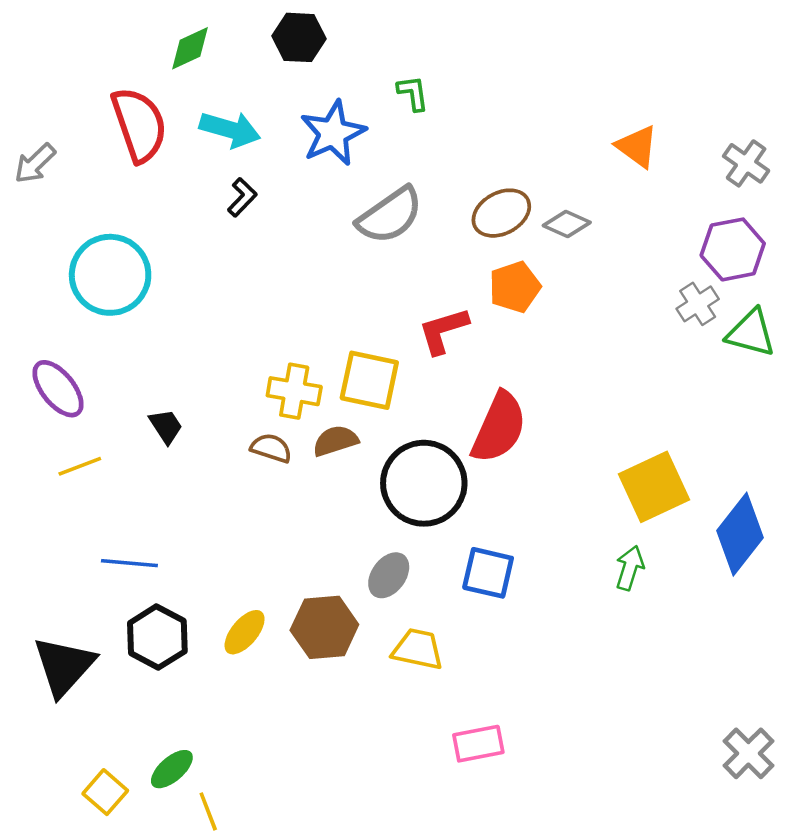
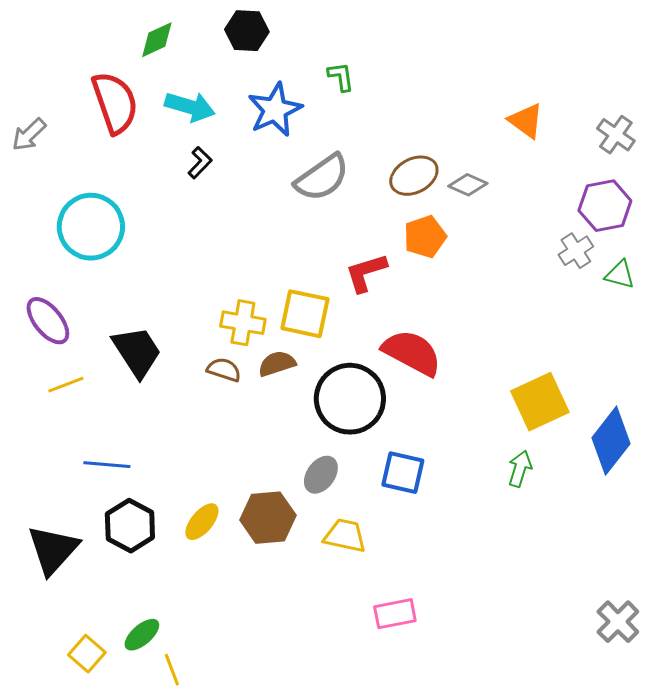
green triangle: (751, 333) -> (620, 275), size x0.7
black trapezoid: (166, 426) -> (137, 352), size x1.8
red semicircle: (499, 427) -> (412, 353), turned -86

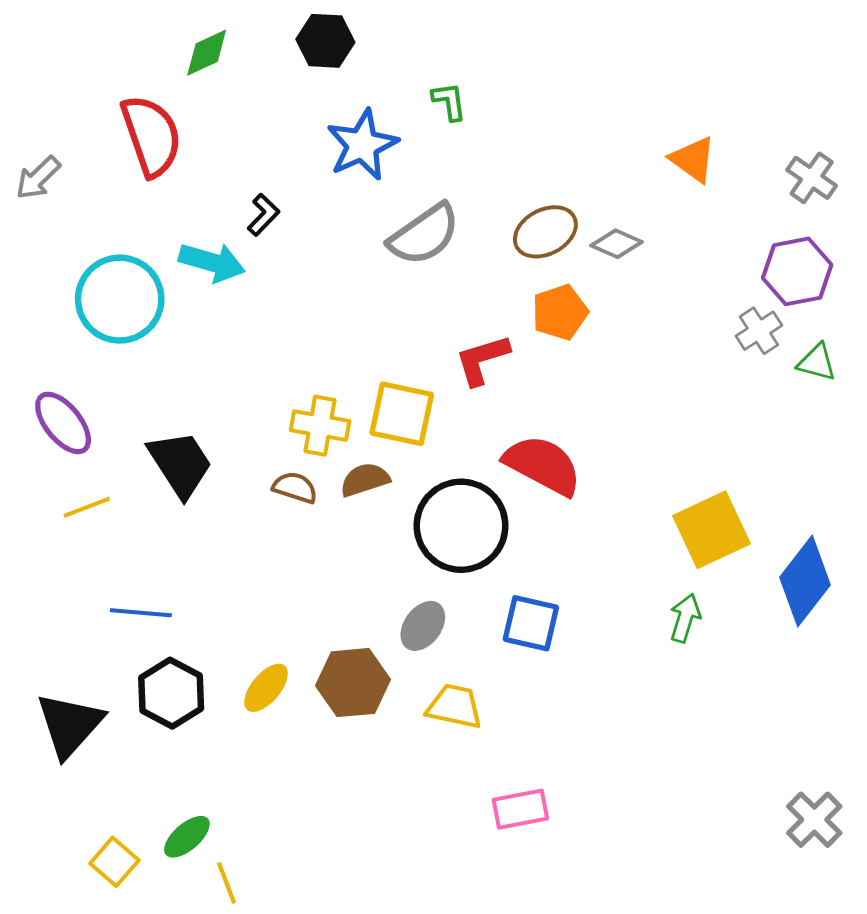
cyan arrow: (190, 107) -> (212, 262), moved

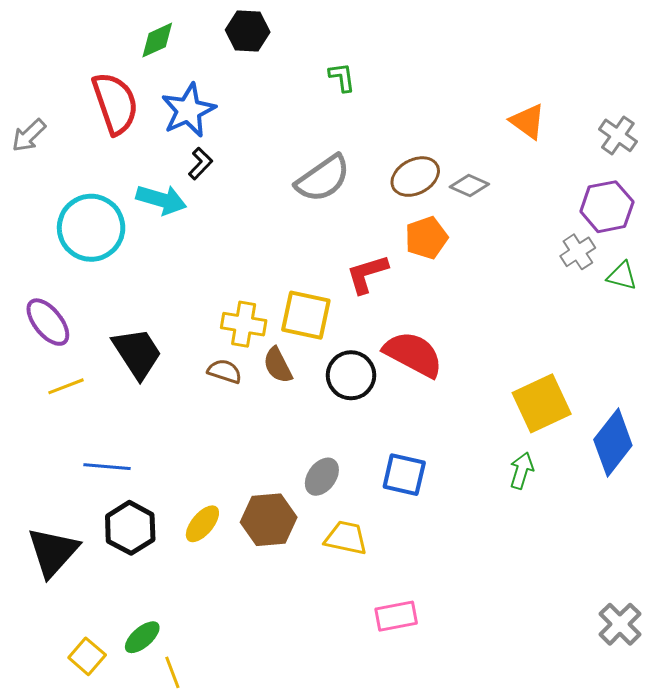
blue star: (362, 145) -> (188, 110), moved
brown semicircle: (365, 480) -> (278, 365), turned -99
black circle: (461, 526) -> (351, 375), moved, size x0.7

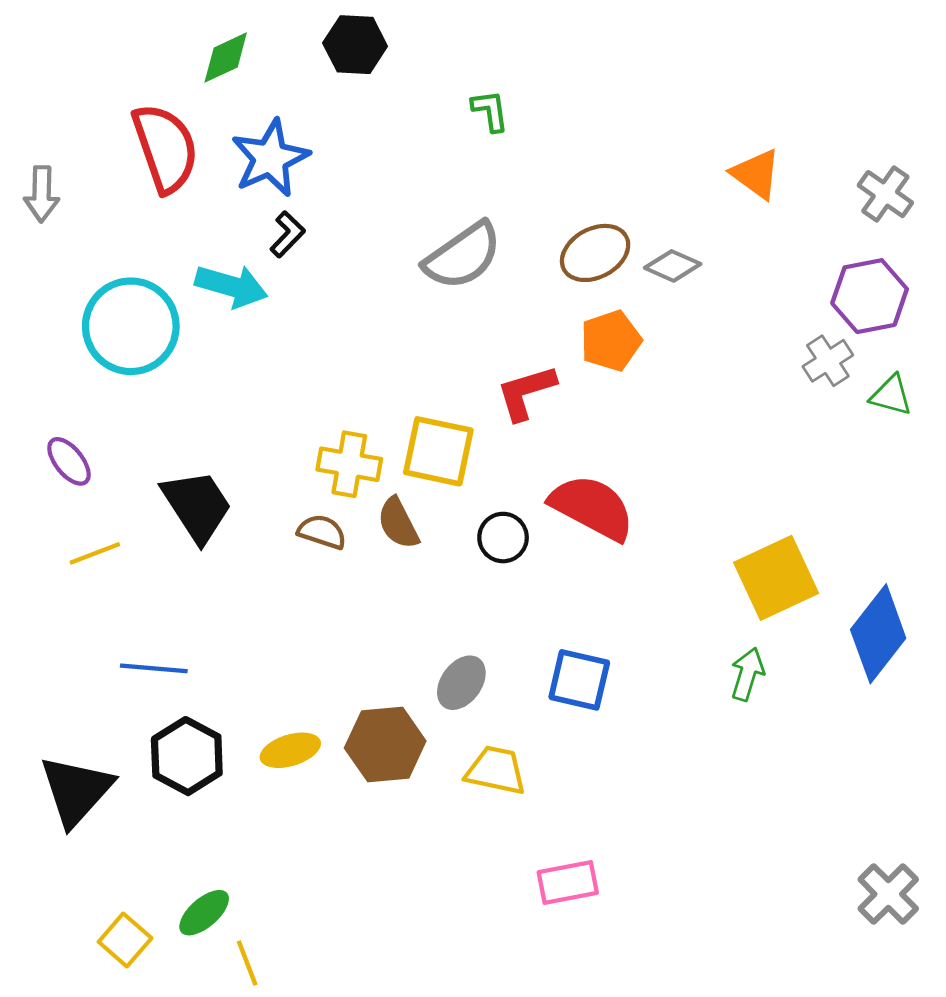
gray arrow: (29, 135) -> (42, 194), turned -45
purple ellipse: (48, 322) -> (69, 461), size x0.7
black circle: (351, 375) -> (503, 538), size x0.7
yellow ellipse: (202, 524) -> (290, 750), turned 33

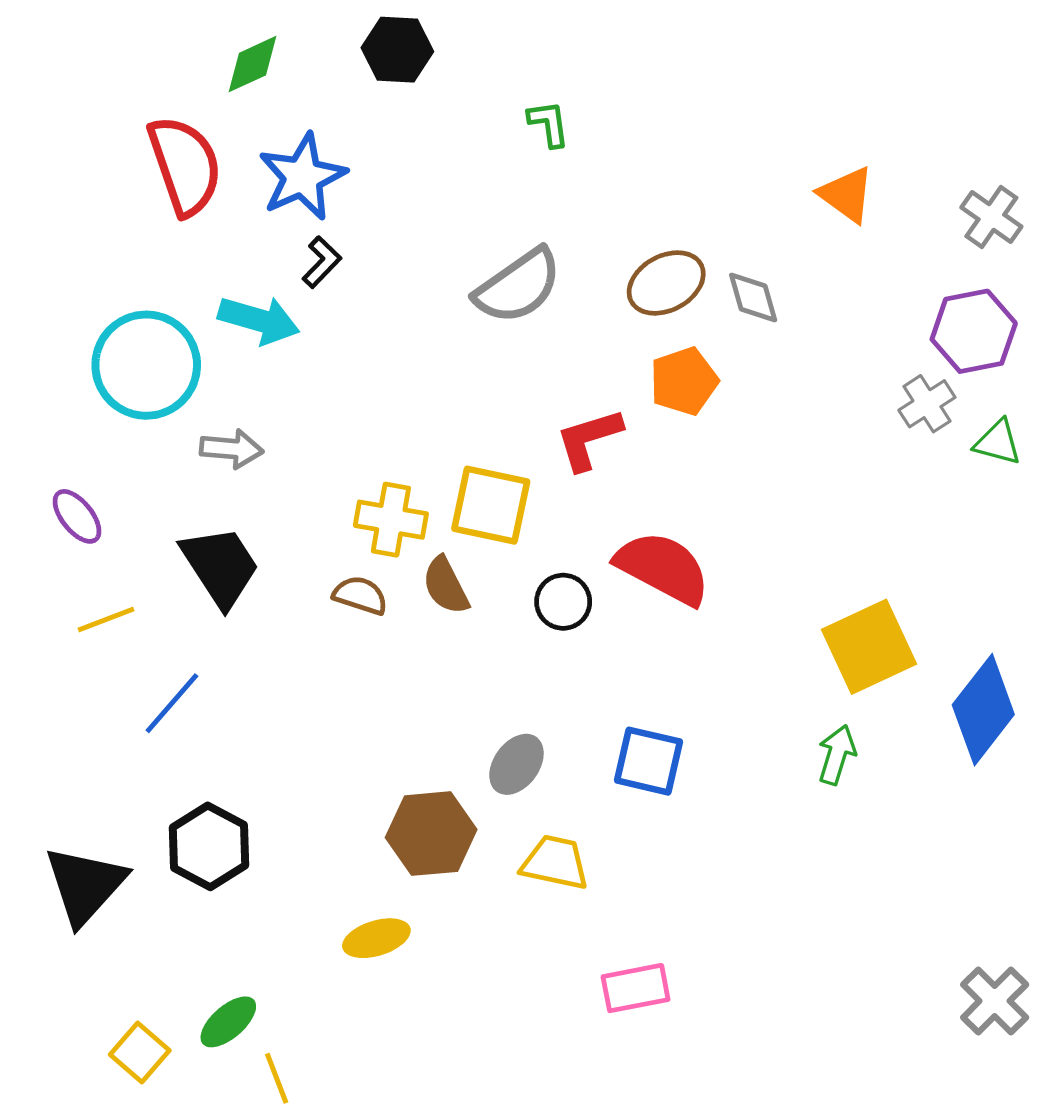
gray arrow: (42, 194) -> (232, 449), moved, turned -86
gray diamond: (673, 266) -> (753, 297), turned 50
blue line: (154, 668) -> (172, 703), moved, turned -54
yellow ellipse: (290, 750) -> (376, 938), moved

